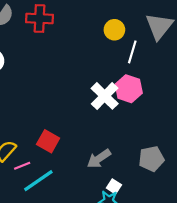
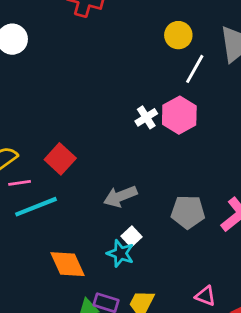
white cross: (105, 96) -> (146, 117), size x0.6

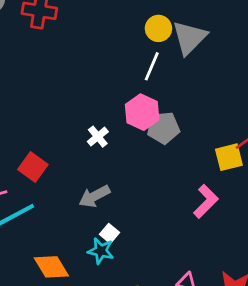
yellow circle: (178, 35) -> (158, 28), moved
white cross: (146, 117) -> (98, 137), moved
gray pentagon: (188, 212) -> (163, 128), moved

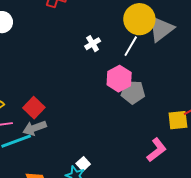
yellow circle: (158, 28) -> (139, 19), size x1.6
white cross: (98, 137) -> (93, 44), moved
gray arrow: (94, 196) -> (35, 128), moved

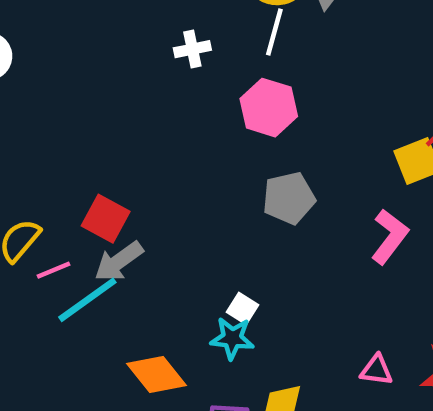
white cross: (93, 44) -> (192, 49), turned 35
gray pentagon: (133, 92) -> (289, 198), moved

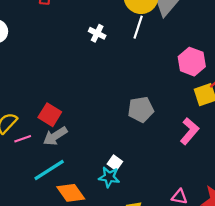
white cross: (192, 49) -> (97, 33), turned 35
pink hexagon: (269, 108) -> (192, 62), moved
cyan line: (87, 300) -> (49, 170), moved

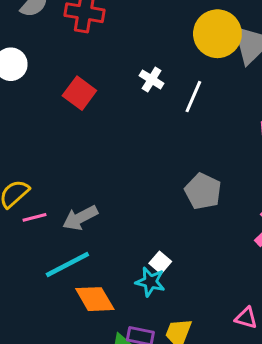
white line: (138, 27) -> (193, 97), moved
gray pentagon: (141, 109) -> (203, 191), turned 30
red square: (50, 115) -> (79, 93), moved

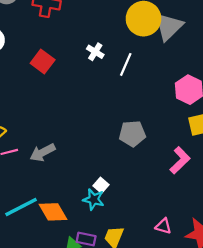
gray pentagon: (203, 191) -> (132, 134), turned -30
cyan line: (67, 264) -> (21, 207), moved

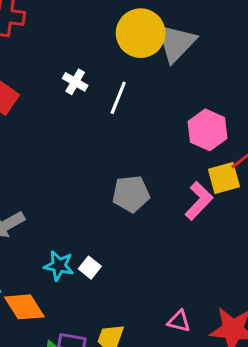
pink L-shape: (180, 160) -> (199, 201), moved
cyan star: (94, 199) -> (59, 266), moved

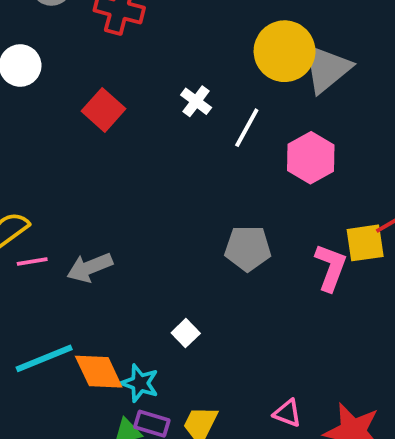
pink hexagon: (207, 130) -> (311, 158), moved
pink L-shape: (199, 201) -> (331, 267), turned -30
cyan star: (59, 266) -> (140, 383), moved

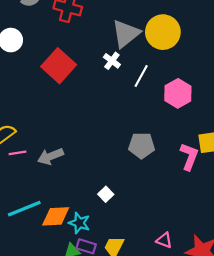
gray triangle: (327, 69) -> (126, 34), moved
red square: (103, 110) -> (59, 66), size x1.4
orange diamond: (99, 372) -> (56, 216), turned -68

